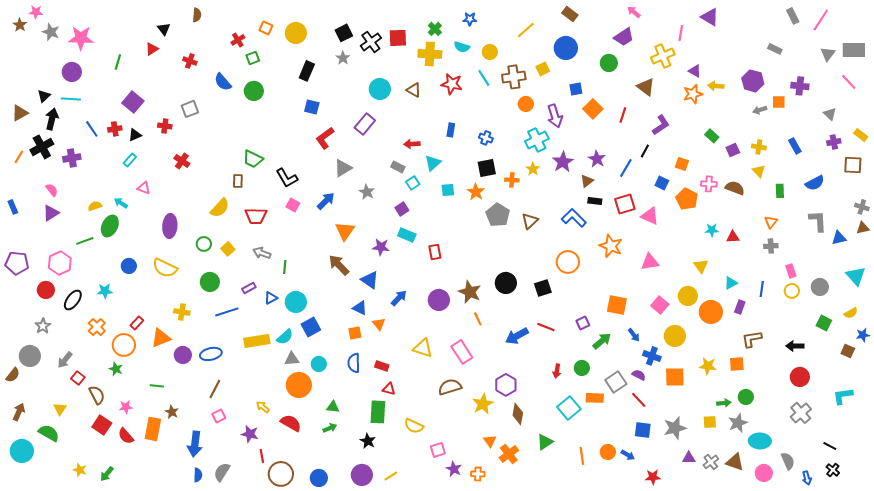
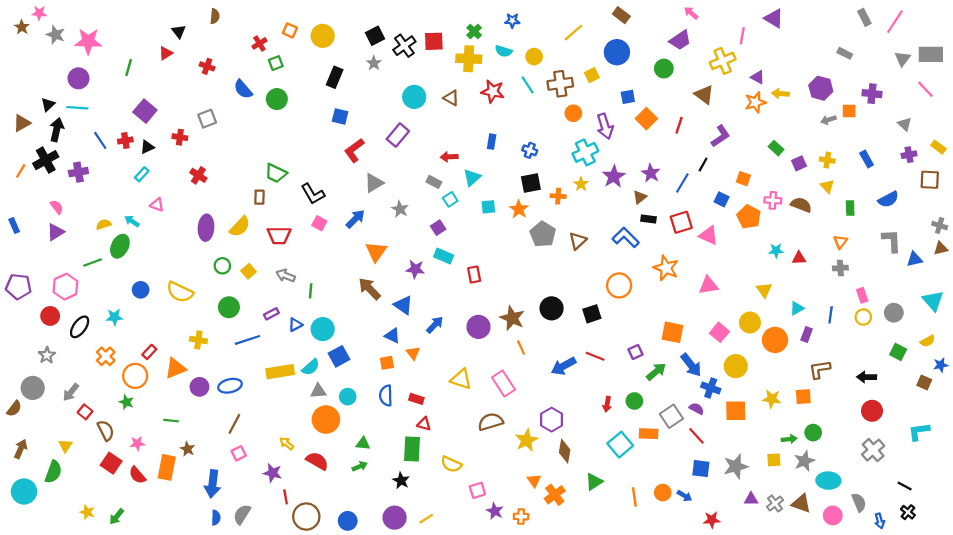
purple ellipse: (170, 226) -> (206, 228), moved
blue arrow: (634, 335) -> (691, 365), size x1.6
green semicircle: (49, 433) -> (53, 472), turned 80

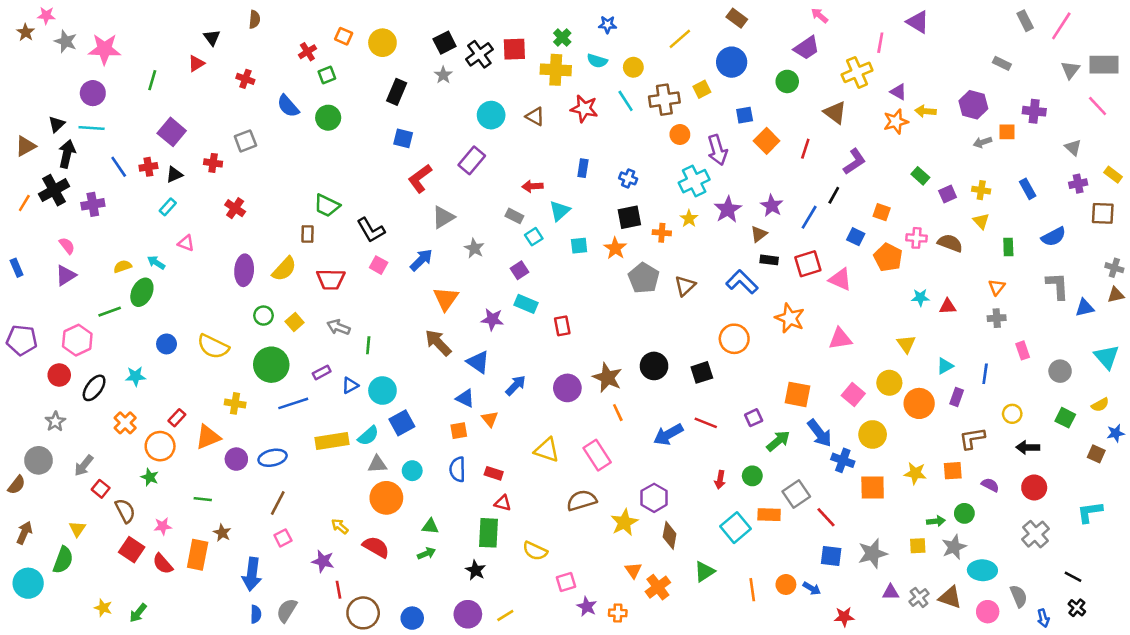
green circle: (229, 307) -> (271, 365), size x1.4
yellow circle: (863, 317) -> (1012, 414), moved
purple semicircle: (697, 409) -> (990, 485), moved

